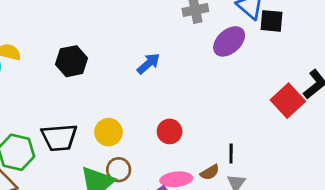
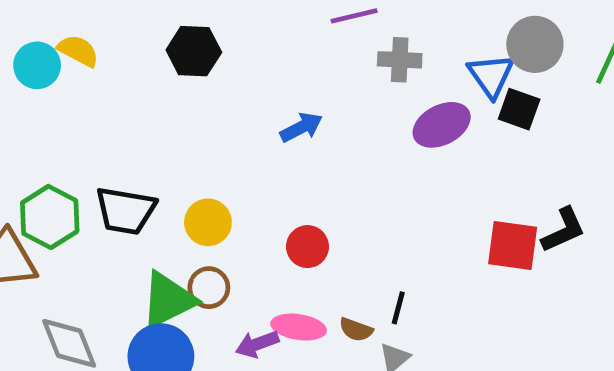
black hexagon: (72, 61) -> (194, 51), moved
red square: (288, 101) -> (513, 245), turned 36
brown semicircle: (210, 172) -> (356, 330), turned 36

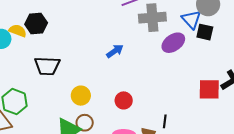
black hexagon: (194, 51) -> (36, 23), moved
gray cross: (400, 60) -> (152, 18), size x1.5
black trapezoid: (126, 211) -> (47, 66), moved

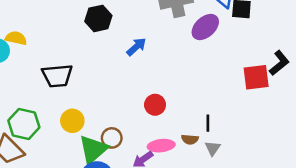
black hexagon: (36, 23) -> (98, 18), moved
yellow circle: (81, 96) -> (72, 121), moved

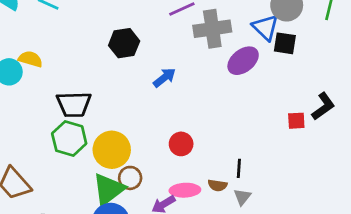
red square: (256, 77) -> (296, 121), size x0.6
yellow circle: (72, 121) -> (112, 150), moved, size x1.4
green hexagon: (24, 124) -> (69, 139), moved

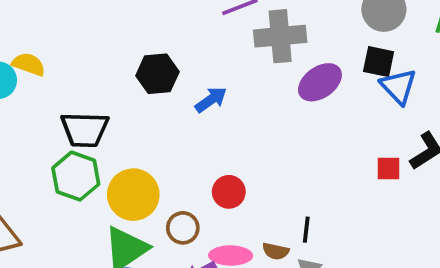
blue triangle: (265, 27) -> (398, 86), moved
black hexagon: (124, 43) -> (157, 74), moved
brown circle: (130, 178) -> (183, 228), moved

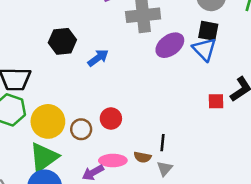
blue triangle: (398, 86) -> (204, 49), moved
brown circle: (183, 228) -> (81, 129), moved

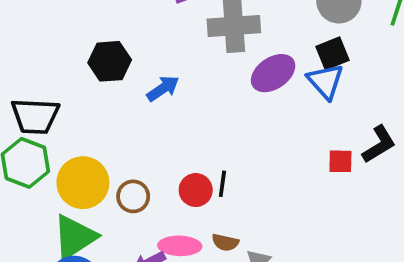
black square: (208, 31) -> (333, 53), turned -35
red circle: (111, 119) -> (196, 190), moved
black line: (162, 143) -> (222, 184), moved

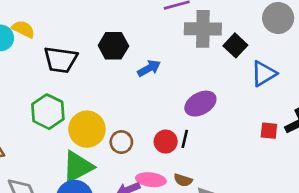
black square: (333, 53) -> (235, 45), moved, turned -30
purple ellipse: (273, 73) -> (200, 104), moved
blue triangle: (326, 81) -> (264, 74), turned 36
black trapezoid: (35, 116) -> (61, 60), moved

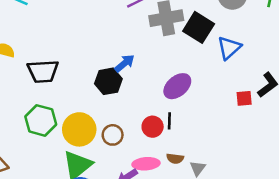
black square: (235, 45) -> (199, 27), size x1.4
black hexagon: (113, 46) -> (108, 81), moved

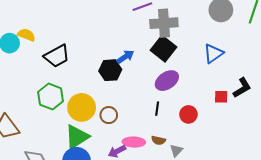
black square: (199, 27) -> (164, 49), moved
black trapezoid: (43, 71) -> (57, 56), turned -32
red circle: (153, 127) -> (188, 114), moved

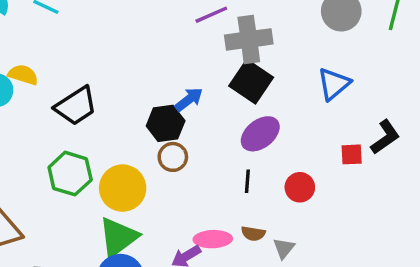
brown circle: (109, 115) -> (173, 157), moved

